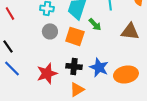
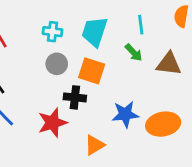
green arrow: (95, 24) -> (134, 53), moved
black cross: (74, 66) -> (75, 97), moved
blue star: (99, 67) -> (125, 114), turned -30

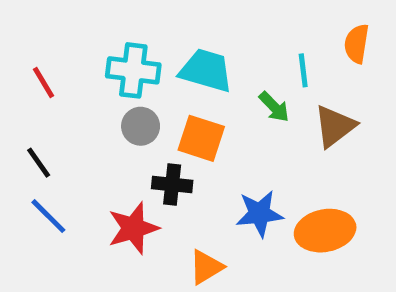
cyan line: (141, 25) -> (303, 70), moved
cyan cross: (52, 32) -> (133, 70), size x1.5
cyan trapezoid: (95, 32) -> (206, 70), turned 88
brown triangle: (169, 64) -> (335, 126), turned -44

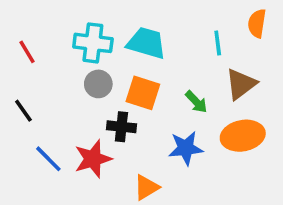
green arrow: (274, 107) -> (196, 102), moved
blue line: (48, 216) -> (48, 159), moved
orange ellipse: (325, 231) -> (243, 136), moved

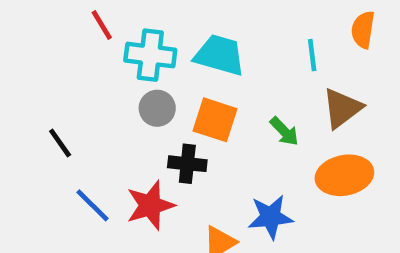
red line: (27, 52) -> (102, 25), moved
blue star: (186, 148) -> (270, 217), moved

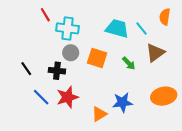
cyan trapezoid: (220, 55) -> (117, 28), moved
cyan line: (312, 55) -> (141, 28), turned -32
black cross: (187, 164) -> (57, 71), moved
orange ellipse: (344, 175) -> (164, 96), moved

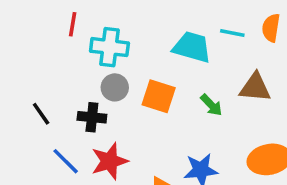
red line: (45, 15) -> (73, 24), turned 40
cyan line: (141, 28) -> (232, 33), moved, turned -40
brown triangle: (155, 53) -> (255, 87), turned 42

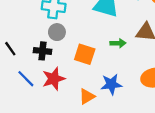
orange square: (159, 96) -> (85, 54), moved
green arrow: (211, 105) -> (118, 43), turned -48

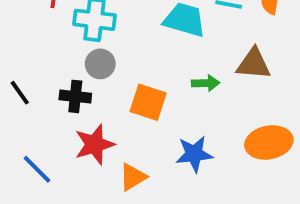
blue line: (26, 79) -> (37, 169), moved
orange triangle: (87, 96) -> (133, 177), moved

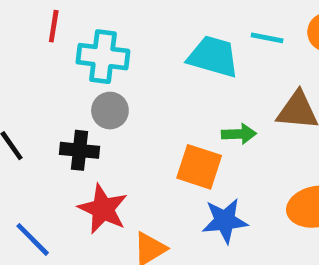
orange square: (148, 102) -> (199, 167), moved
red star: (94, 144) -> (103, 209), turned -30

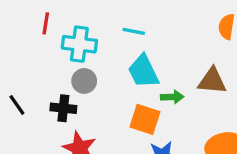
cyan line: (267, 38) -> (134, 31), moved
cyan trapezoid: (213, 57) -> (143, 71), moved, turned -132

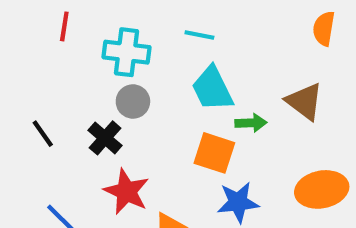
red line: (46, 23) -> (64, 26), moved
brown triangle: (212, 81) -> (305, 101), turned 32
black cross: (63, 108) -> (105, 138), turned 35

